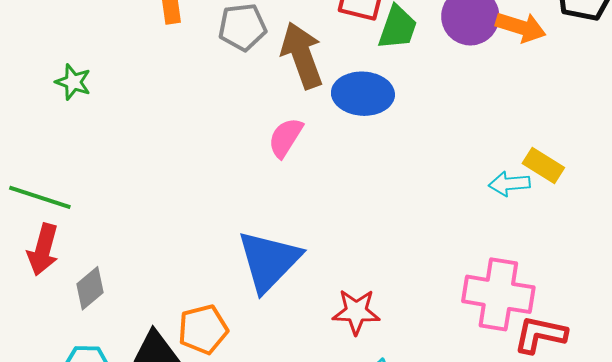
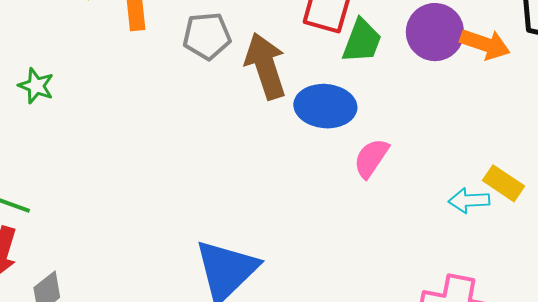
pink semicircle: (285, 138) -> (371, 158), moved

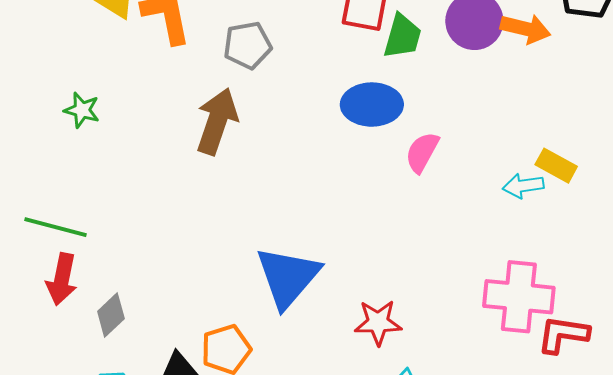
brown arrow: (266, 66) -> (217, 121), moved, turned 42

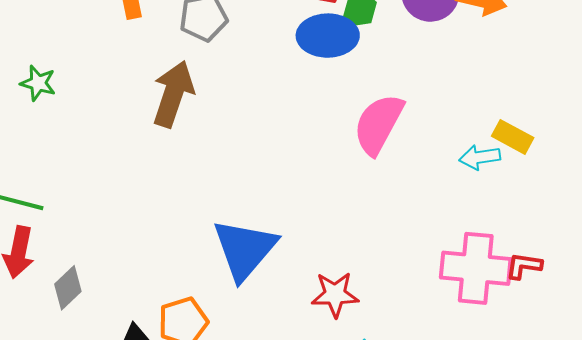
blue ellipse: (372, 105) -> (328, 36), moved
pink semicircle: (422, 152) -> (378, 124), size x1.5
red L-shape: (563, 335) -> (524, 266), moved, size x0.7

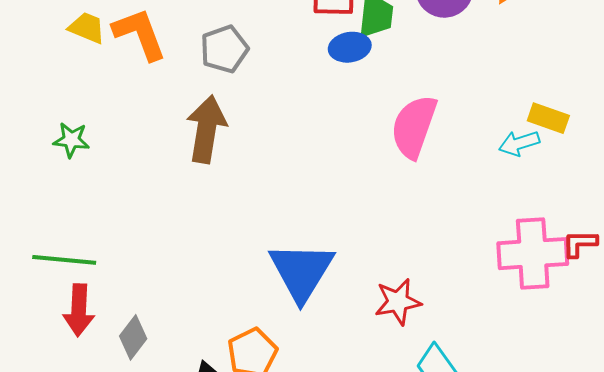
blue ellipse: (328, 36) -> (350, 47), size x0.7

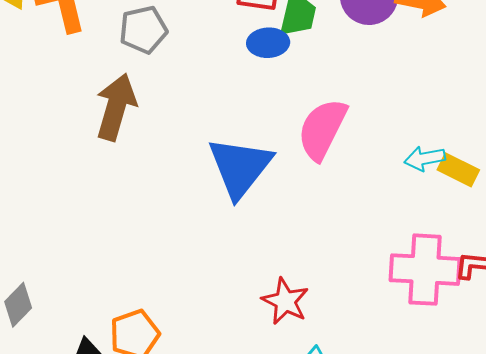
yellow rectangle: (548, 118) -> (458, 170), moved
blue triangle: (301, 271) -> (240, 167), moved
red star: (398, 302) -> (285, 301), turned 30

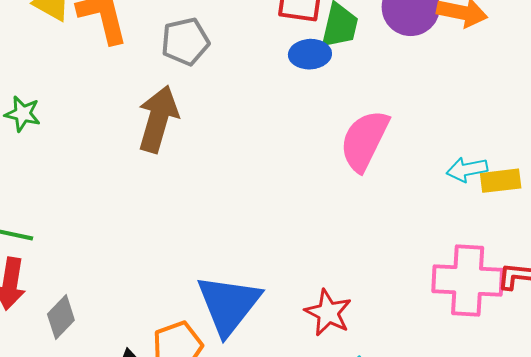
blue triangle: (240, 167) -> (229, 305), moved
yellow rectangle: (458, 170) -> (501, 181), turned -33

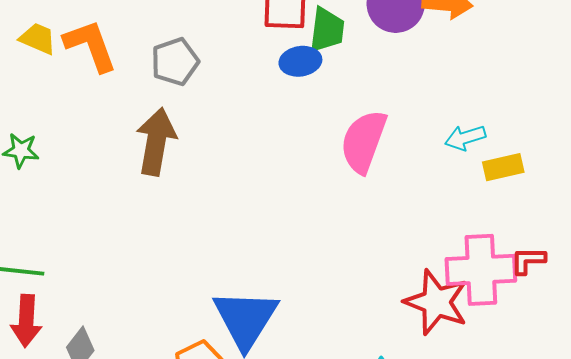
cyan arrow: (467, 169) -> (465, 138), moved
red star: (328, 313) -> (436, 302), moved, size x1.4

